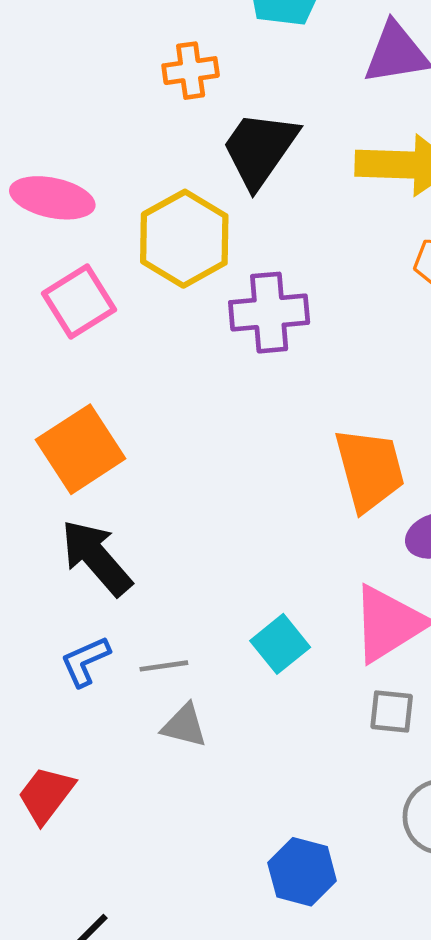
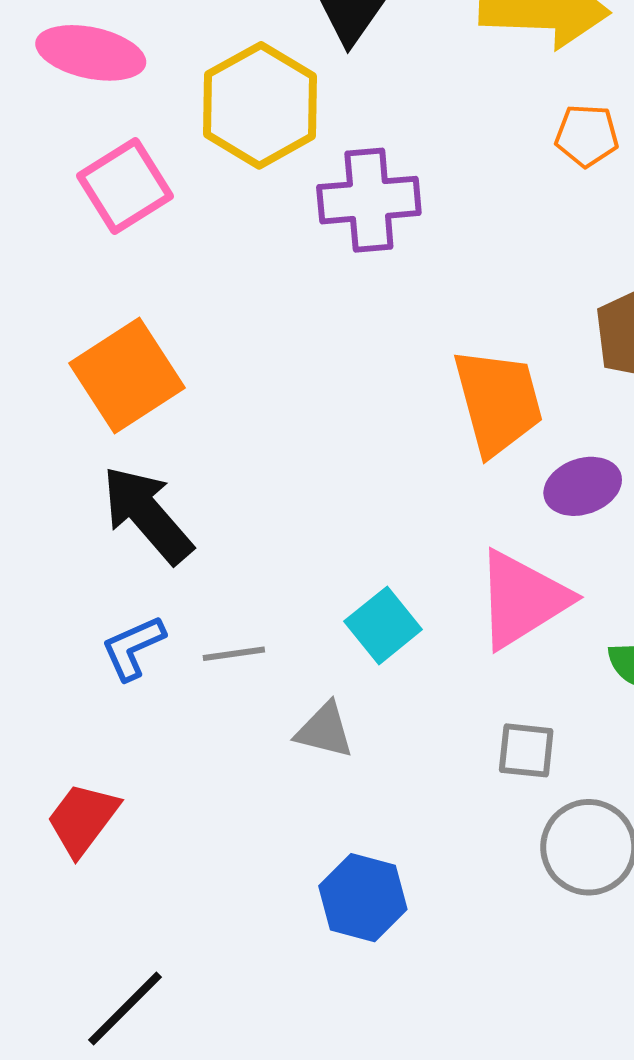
gray square: (392, 712) -> (526, 750), moved
gray triangle: (184, 726) -> (325, 730), moved
blue hexagon: (302, 872) -> (363, 898), moved

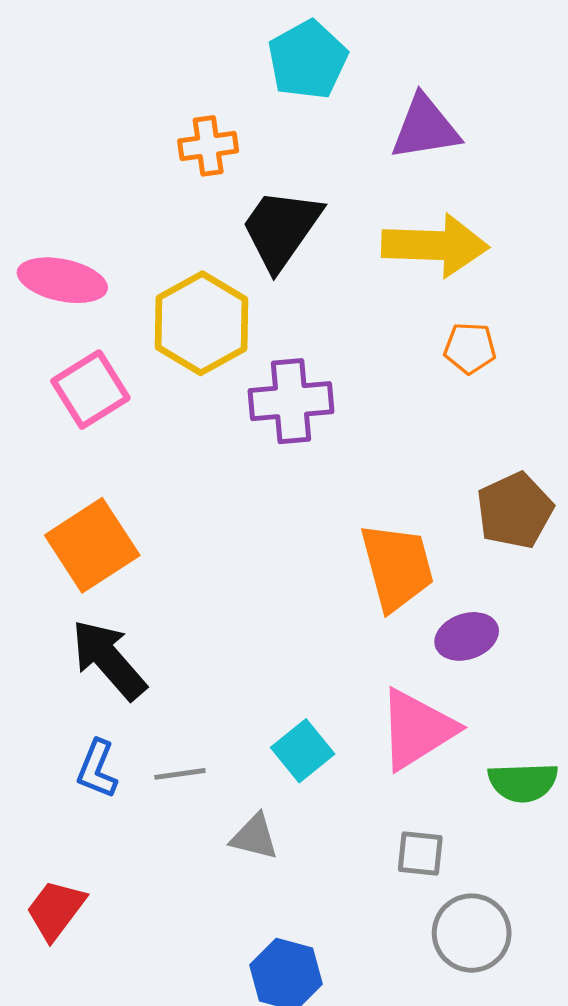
blue L-shape: (133, 648) -> (97, 769), turned -44

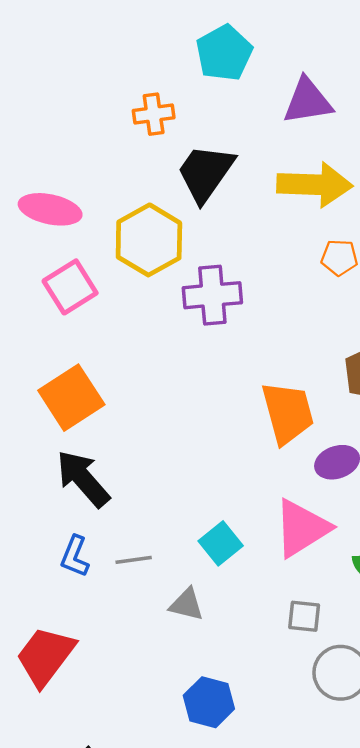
red trapezoid: (56, 910) -> (45, 656), size x1.4

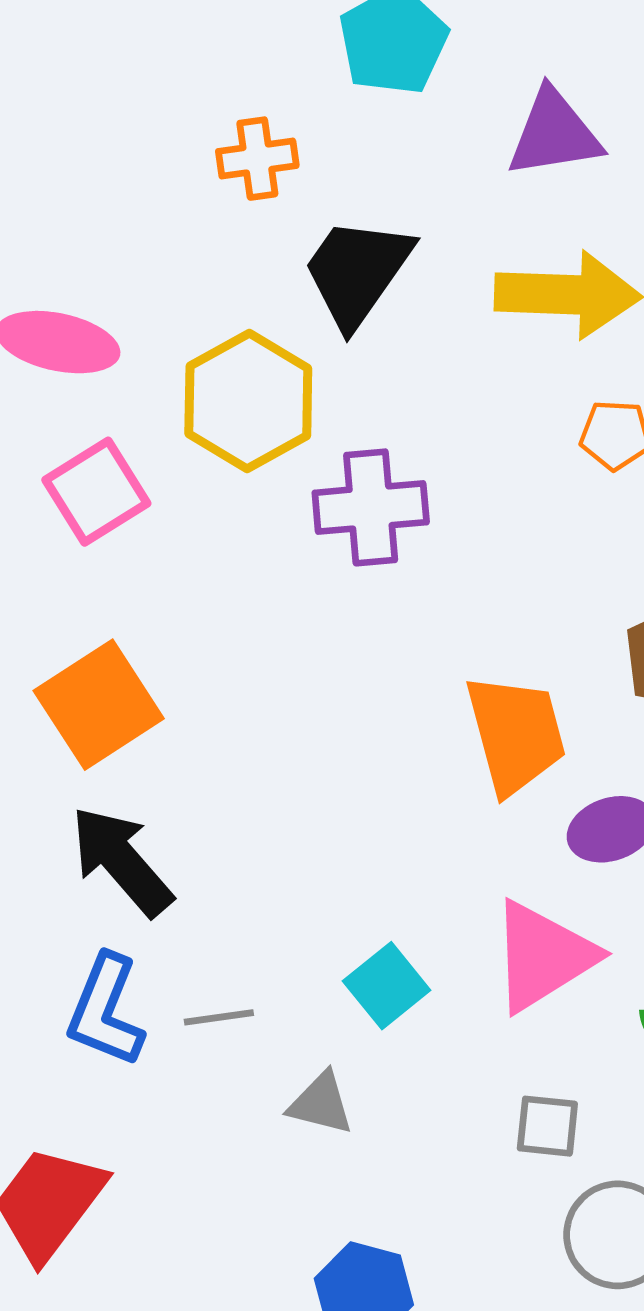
blue L-shape: (75, 556) -> (106, 1011), size x1.4

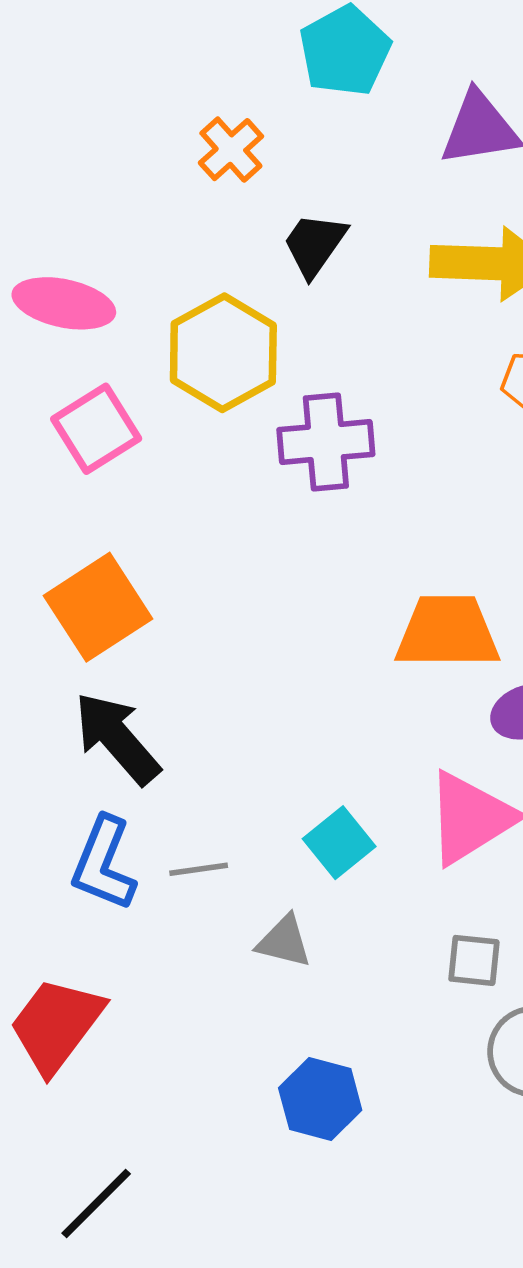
orange cross: (257, 159) -> (231, 150), turned -34
black trapezoid: (357, 272) -> (314, 244), size x0.7
orange trapezoid: (516, 734) -> (447, 632), turned -75

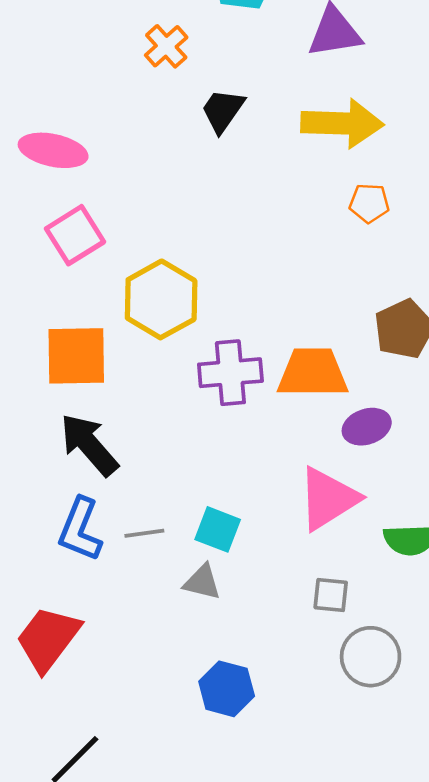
yellow hexagon: (223, 353) -> (161, 299), moved
purple cross: (326, 442) -> (230, 373), moved
orange square: (98, 607) -> (76, 356), turned 32
cyan square: (339, 843) -> (218, 529), moved, turned -30

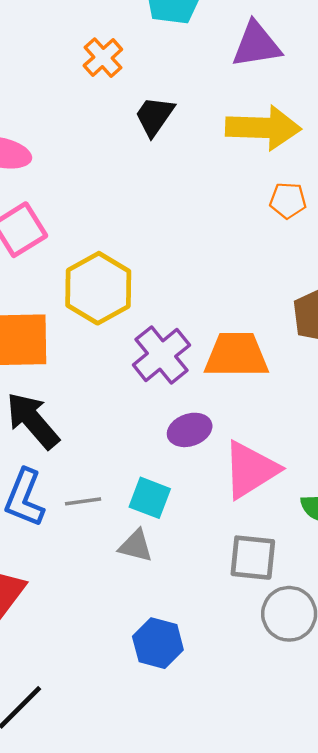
purple cross: (230, 373) -> (161, 355), turned -34
purple ellipse: (367, 427) -> (190, 430), moved
gray square: (331, 595) -> (253, 558), size x1.4

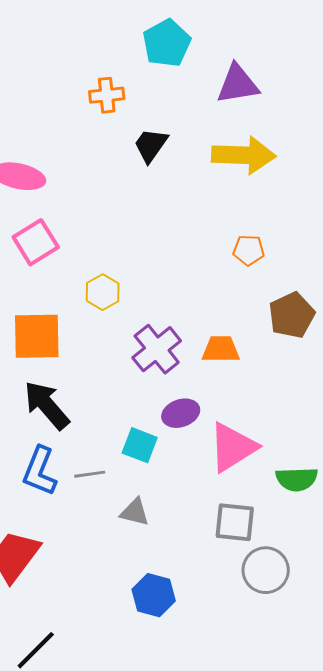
orange cross: (103, 58) -> (107, 95), turned 36
orange pentagon: (288, 200) -> (249, 250), moved
yellow hexagon: (98, 288) -> (103, 292), size x0.6
orange trapezoid: (236, 355) -> (221, 349), size x0.7
cyan square: (150, 498) -> (140, 445), moved

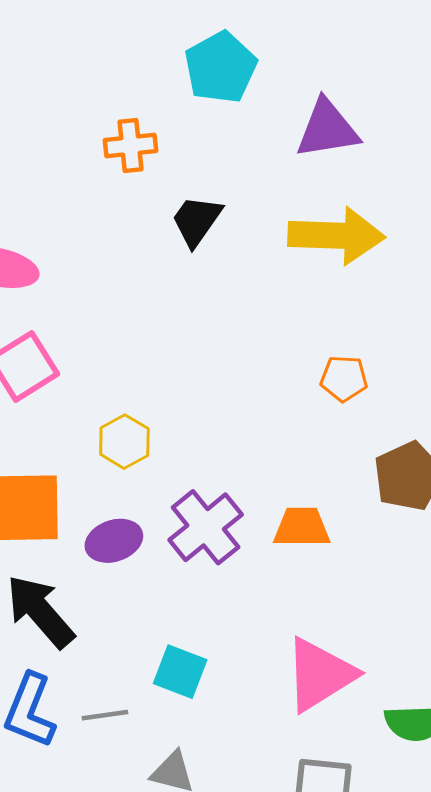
purple ellipse: (181, 413) -> (114, 541), moved

